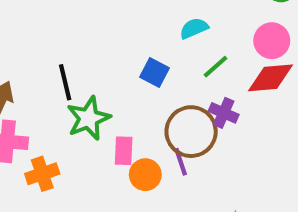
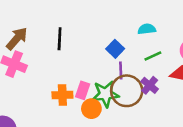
green star: (88, 118) -> (105, 94), moved
purple line: (181, 162) -> (121, 70), moved
orange cross: (42, 174) -> (62, 95), moved

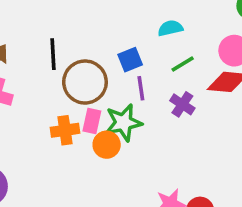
blue square: (115, 49) -> (130, 60), turned 30
brown circle: (127, 91) -> (85, 82), moved

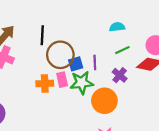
blue square: (130, 60) -> (76, 64), moved
pink rectangle: (92, 121) -> (62, 80), turned -32
orange circle: (107, 145) -> (104, 101), moved, size x1.5

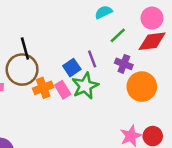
brown circle: (60, 55) -> (22, 70), moved
orange cross: (45, 84) -> (43, 88), moved
orange circle: (104, 101) -> (142, 87), moved

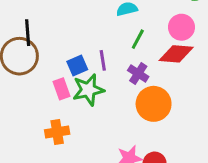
green line: (118, 35) -> (138, 39), turned -30
orange cross: (43, 88) -> (57, 132), moved

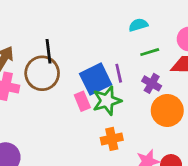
green line: (138, 39) -> (150, 52), turned 48
blue square: (77, 66) -> (96, 79), size x1.6
orange cross: (57, 132) -> (112, 139), moved

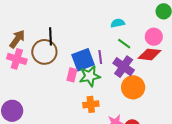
green line: (150, 52) -> (124, 44), turned 48
purple cross: (152, 83) -> (124, 67), size x1.5
pink rectangle: (82, 101) -> (72, 75), turned 32

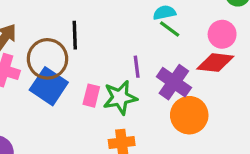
black line: (51, 36) -> (75, 35), moved
green line: (124, 44) -> (170, 29), moved
blue square: (83, 60) -> (49, 86), moved, turned -35

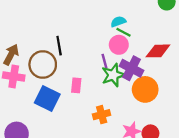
pink circle: (222, 34) -> (119, 45), moved
blue square: (49, 86) -> (47, 98), moved
green star: (120, 98) -> (113, 75), moved

